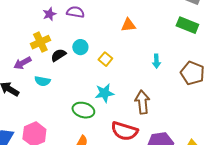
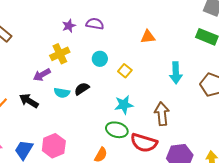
black semicircle: (58, 55) -> (82, 89), moved
cyan arrow: (156, 61) -> (176, 73), size x1.5
green ellipse: (83, 110) -> (117, 130), moved

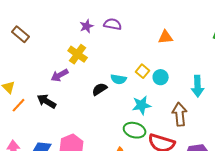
yellow cross: (60, 54) -> (78, 54), turned -30
cyan circle: (100, 59) -> (161, 77), moved
cyan arrow: (176, 73) -> (198, 86), moved
cyan semicircle: (62, 93) -> (119, 79), moved

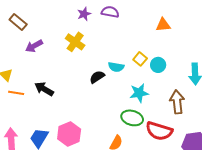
purple arrow: (60, 75) -> (34, 46), moved
orange line: (19, 105) -> (16, 93), turned 56

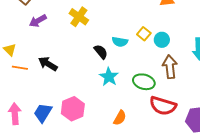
black semicircle: (97, 77) -> (101, 52), turned 84
cyan star: (139, 93) -> (109, 77), moved, turned -30
brown arrow: (177, 102) -> (170, 67), moved
green ellipse: (132, 118) -> (144, 82), moved

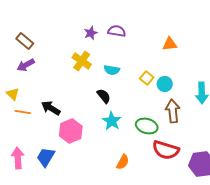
purple arrow: (38, 21) -> (26, 65), moved
cyan semicircle: (120, 42) -> (112, 70), moved
pink hexagon: (73, 109) -> (71, 131), moved

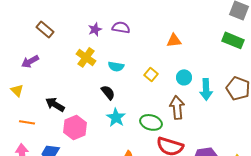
brown rectangle: (25, 41) -> (45, 29), moved
cyan circle: (165, 84) -> (184, 77), moved
orange line: (23, 112) -> (27, 122), moved

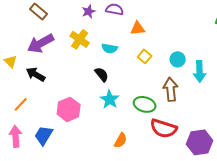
orange triangle: (174, 40) -> (138, 28), moved
purple arrow: (30, 61) -> (41, 43), moved, size x1.5
yellow triangle: (17, 90) -> (11, 61), moved
black arrow: (55, 104) -> (36, 74), moved
orange line: (27, 122) -> (21, 104), turned -56

